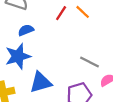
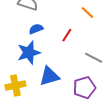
red line: (61, 13) -> (67, 35), moved

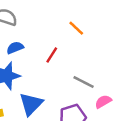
blue triangle: (49, 76) -> (31, 104), turned -30

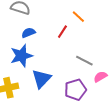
red line: (52, 55) -> (62, 32), moved

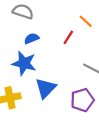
blue star: (21, 56) -> (24, 63), turned 30

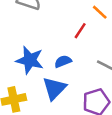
blue semicircle: (32, 38) -> (63, 61), moved

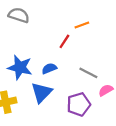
orange line: (100, 12) -> (82, 25), turned -64

